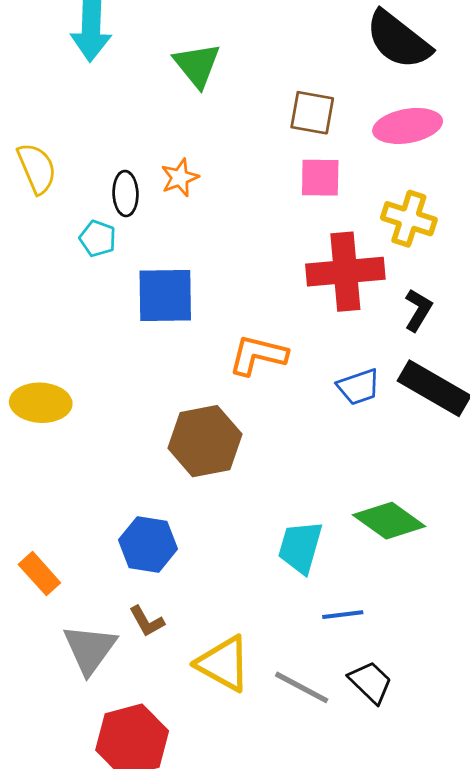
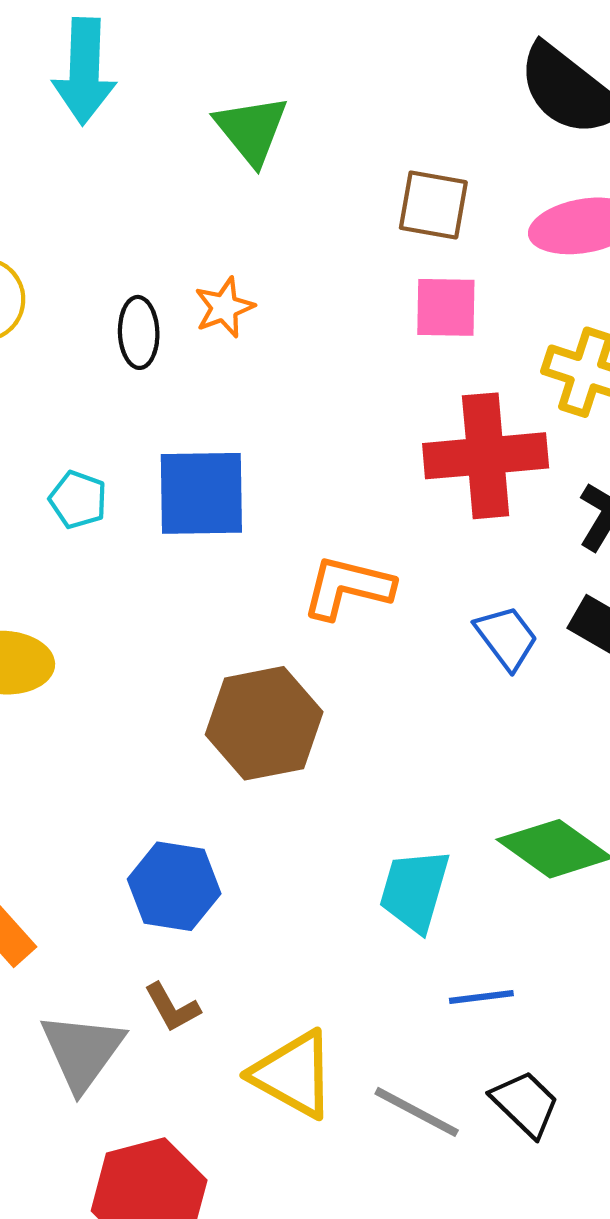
cyan pentagon: (98, 239) -> (78, 500), moved
blue trapezoid: (359, 387) -> (506, 638), turned -108

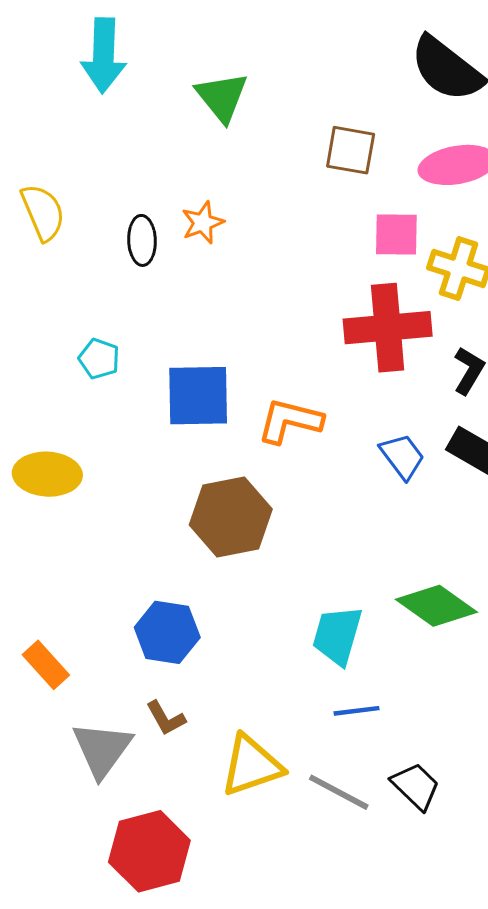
pink square: (446, 307) -> (396, 234), moved
blue square: (201, 493) -> (198, 396), moved
blue line: (481, 997) -> (356, 711), moved
yellow triangle: (293, 1074) -> (251, 766), turned -48

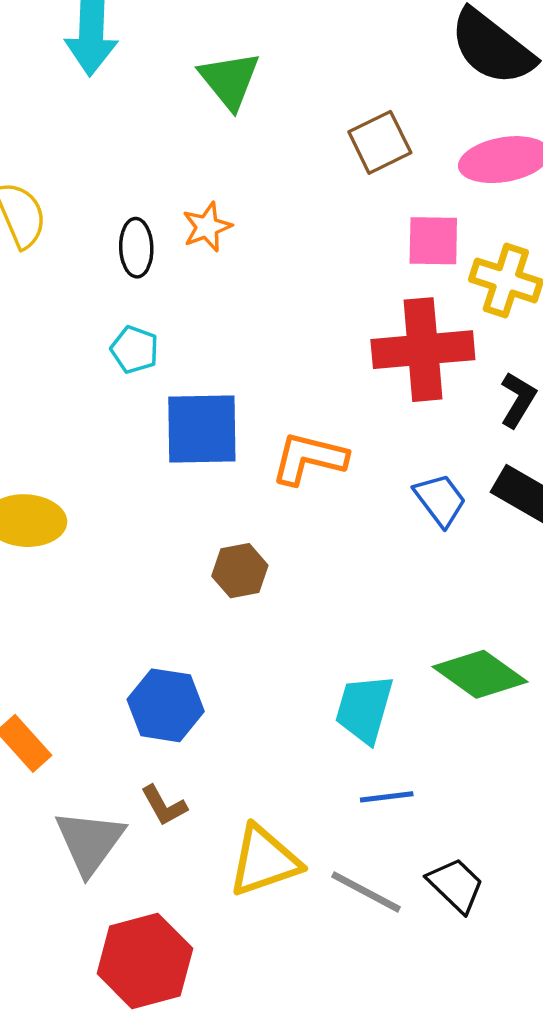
brown square: (351, 150) -> (380, 142), turned -36
cyan pentagon: (99, 359) -> (135, 350), moved
brown hexagon: (231, 517) -> (240, 571), size x0.6

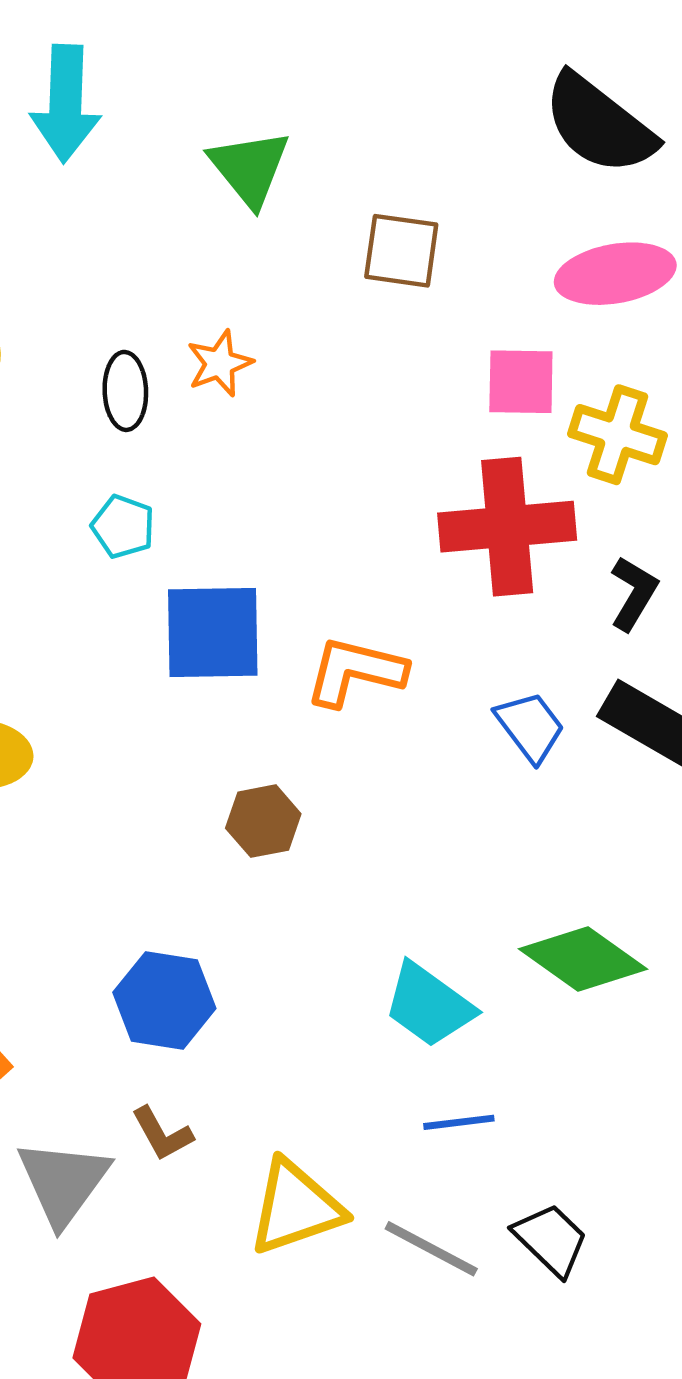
brown square: (380, 142) -> (401, 251), moved, turned 34
cyan trapezoid: (364, 709) -> (429, 1005), turned -70

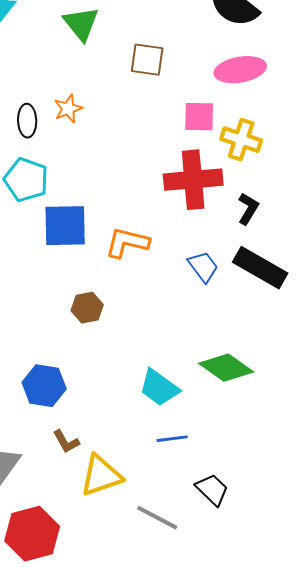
cyan pentagon: (123, 527) -> (26, 180), size x1.6
brown L-shape: (162, 1134) -> (66, 442), moved
gray line: (431, 1249) -> (157, 518), moved

